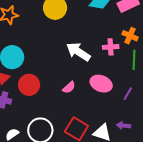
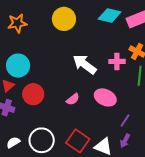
purple line: (128, 94) -> (125, 121), moved
purple arrow: (124, 125) -> (125, 141), turned -72

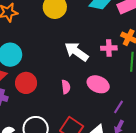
pink semicircle: (73, 99) -> (66, 87), turned -56

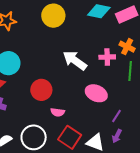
red circle: (26, 83) -> (41, 90), moved
pink semicircle: (66, 87) -> (58, 112), moved, turned 104

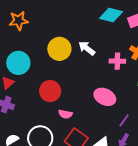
yellow circle: (53, 16) -> (59, 49), moved
white arrow: (75, 60) -> (87, 48), moved, size x0.7

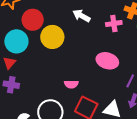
yellow circle: (59, 49) -> (52, 37), moved
red circle: (50, 91) -> (33, 20), moved

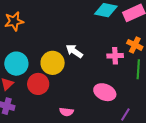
white arrow: (81, 16) -> (74, 51), moved
red circle: (33, 20) -> (38, 84), moved

